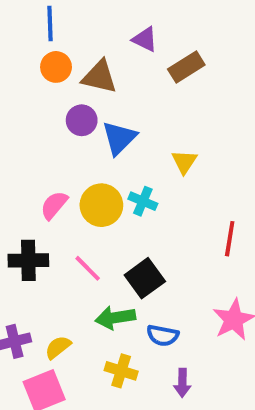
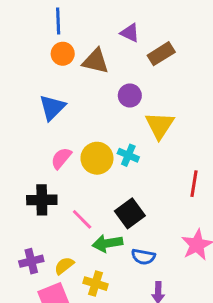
purple circle: (82, 120) -> (130, 96), moved
blue triangle: (119, 138) -> (52, 107), moved
yellow triangle: (184, 162) -> (160, 125), size x1.5
pink line: (88, 268) -> (82, 219), moved
yellow cross: (121, 371) -> (96, 284), moved

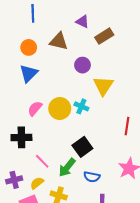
orange circle: (63, 54) -> (29, 47), moved
pink line: (82, 219) -> (42, 161), moved
green arrow: (107, 243) -> (67, 167), turned -42

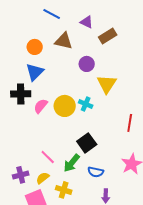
blue line: (33, 13) -> (52, 14), moved, turned -60
black cross: (21, 137) -> (21, 94), moved

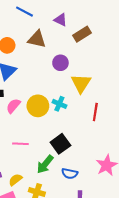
red line: (130, 123) -> (95, 112), moved
pink line: (48, 157) -> (20, 144), moved, turned -42

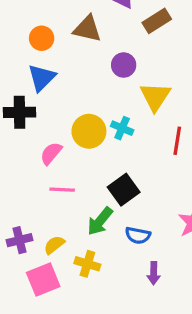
pink semicircle: (13, 106) -> (51, 153), moved

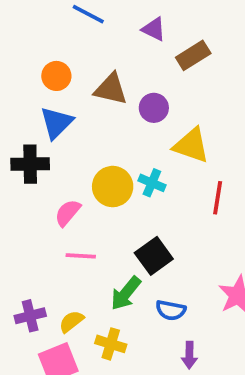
brown triangle: (87, 29) -> (111, 89), moved
yellow triangle: (155, 97) -> (191, 145), turned -44

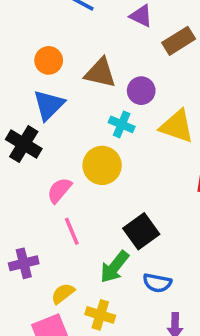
black cross: (30, 164) -> (24, 144), turned 32
cyan cross: (152, 183) -> (122, 124), moved
pink line: (81, 256) -> (72, 231), turned 64
purple cross: (30, 316) -> (24, 263), moved

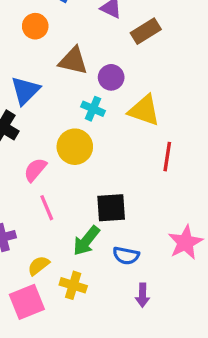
orange circle: (49, 60) -> (35, 26), moved
black square: (141, 231) -> (111, 208), turned 32

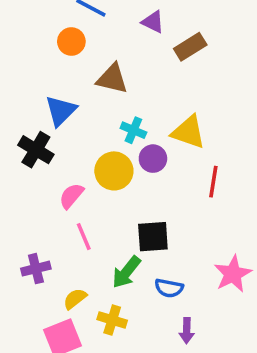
purple circle: (111, 77) -> (153, 159), moved

